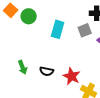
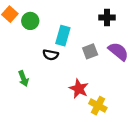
gray square: (85, 30) -> (90, 51), moved
black semicircle: (47, 71) -> (51, 55), moved

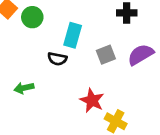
purple semicircle: (118, 51) -> (141, 55), turned -70
green arrow: (23, 79) -> (24, 88), turned 98

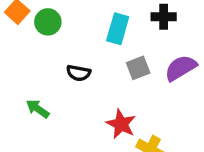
cyan rectangle: (73, 35) -> (118, 29), moved
green arrow: (24, 88) -> (38, 109), turned 48

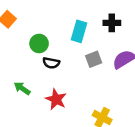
green circle: (48, 22) -> (39, 43), moved
red star: (121, 124) -> (56, 99), moved

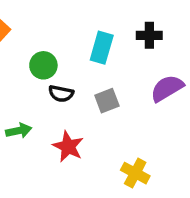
gray square: (94, 59) -> (107, 101), moved
green arrow: (22, 88) -> (19, 131), turned 133

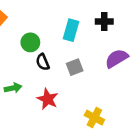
black semicircle: (61, 94) -> (43, 62), turned 56

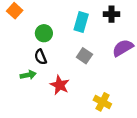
black semicircle: (43, 62) -> (41, 57), moved
gray square: (75, 67) -> (84, 56), turned -35

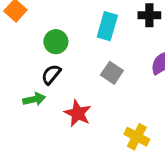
black semicircle: (41, 57) -> (51, 74), turned 63

